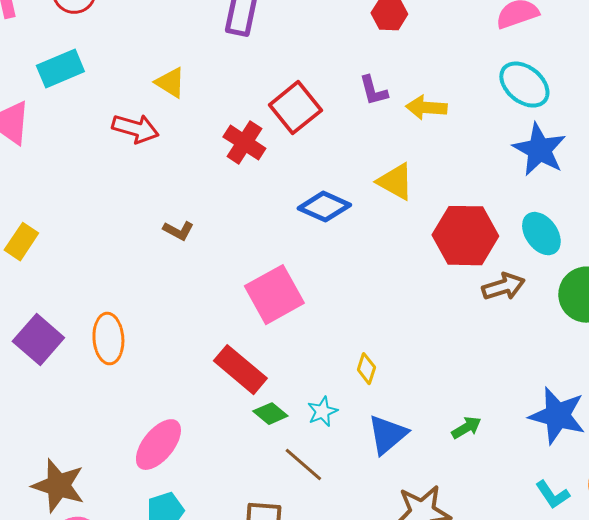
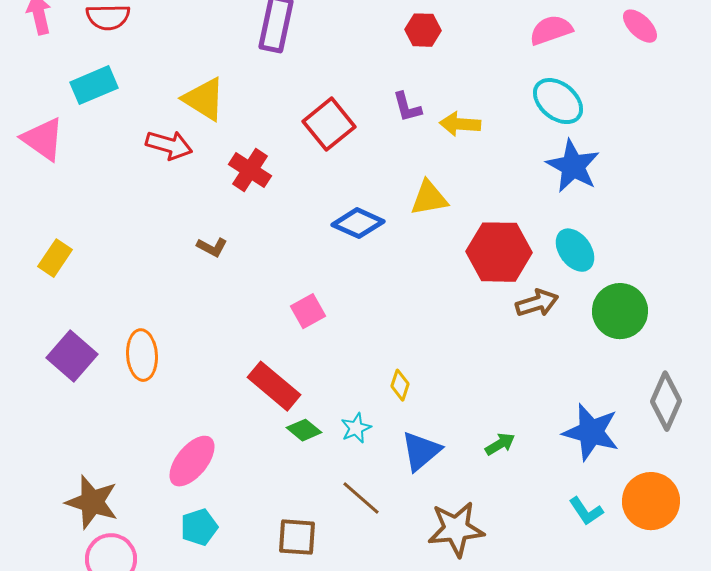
yellow triangle: (170, 83) -> (204, 99), size x1.4
red cross: (244, 143) -> (250, 170), moved
yellow triangle: (395, 182) -> (429, 198), turned -39
pink square: (274, 295) -> (308, 311), size x0.6
brown line: (303, 465) -> (361, 498), moved

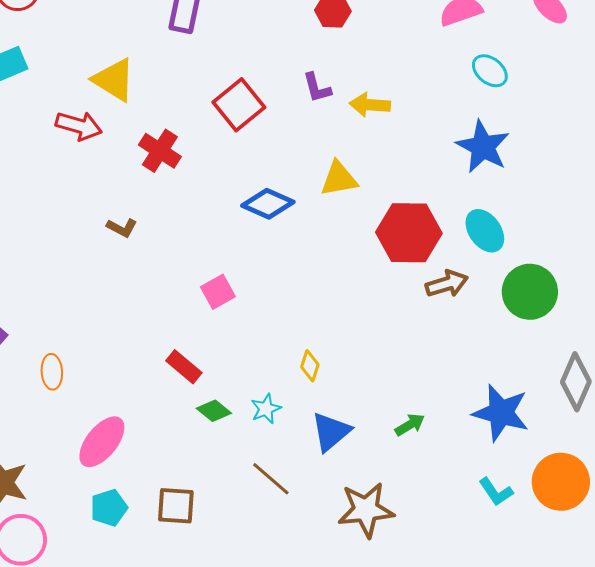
cyan ellipse: (558, 101) -> (490, 71), moved, size x0.7
orange ellipse: (142, 355) -> (52, 372), moved, size x0.7
red rectangle: (274, 386) -> (184, 367), size x0.7
brown square: (297, 537) -> (176, 506), moved

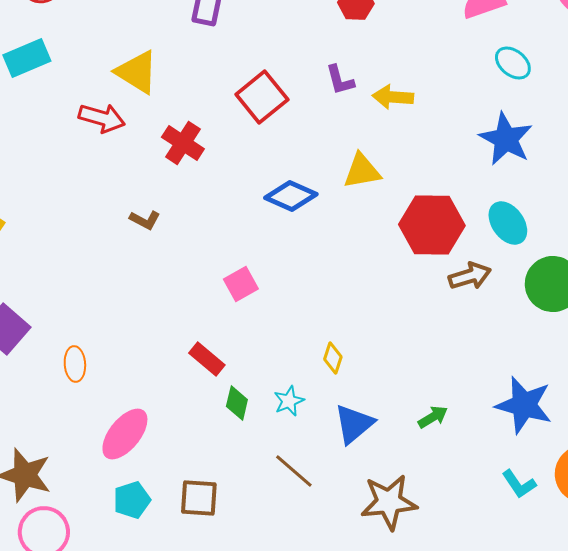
green diamond: (214, 411) -> (237, 403), turned 64

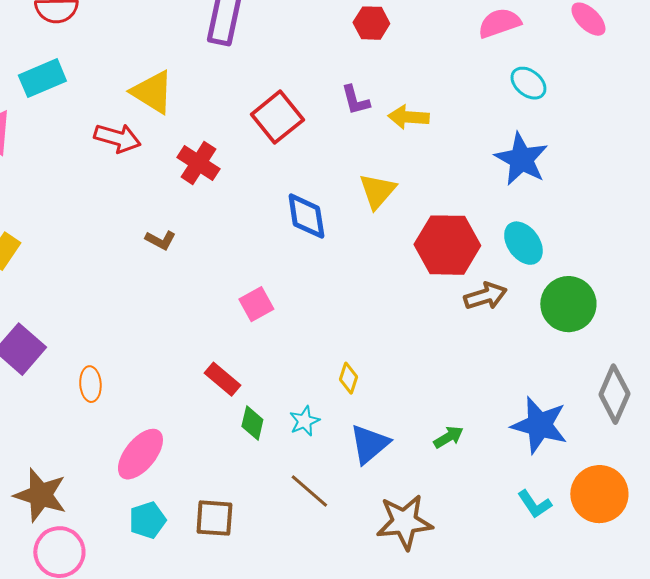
yellow triangle: (362, 171) -> (377, 191), turned -39
blue diamond: (291, 196) -> (306, 216), turned 57

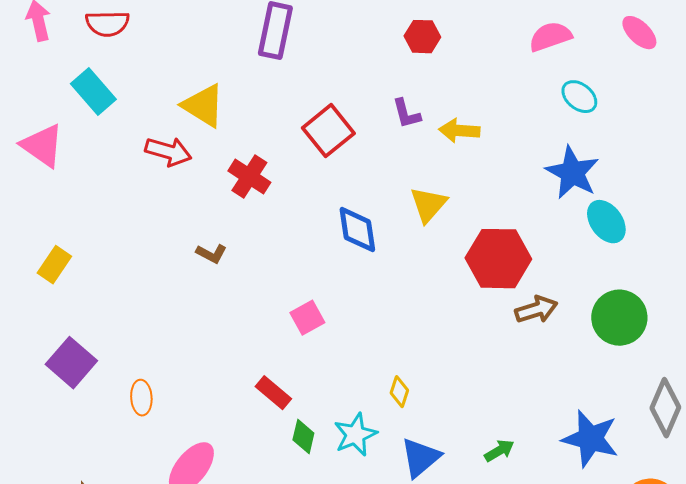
cyan rectangle: (42, 78) -> (93, 92), turned 72
cyan ellipse: (523, 243) -> (606, 222), moved
cyan star: (304, 421) -> (355, 435), size x1.4

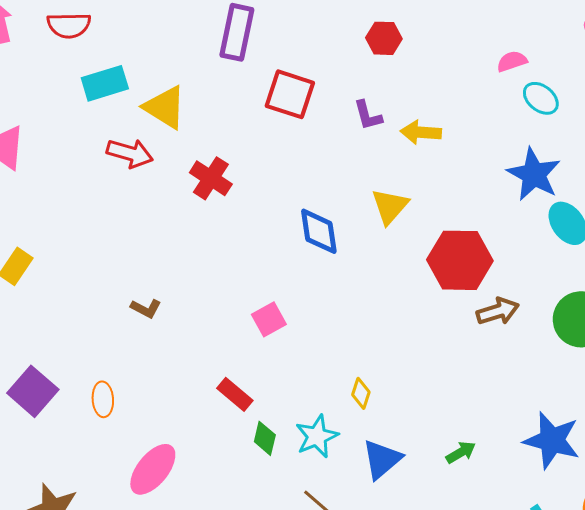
pink semicircle: (550, 37) -> (512, 61), moved, size x0.7
cyan rectangle: (93, 92) -> (105, 83), moved, turned -66
red square: (328, 131) -> (290, 94), moved, turned -33
brown L-shape: (211, 254) -> (146, 308), moved
purple square: (71, 363) -> (33, 391), moved

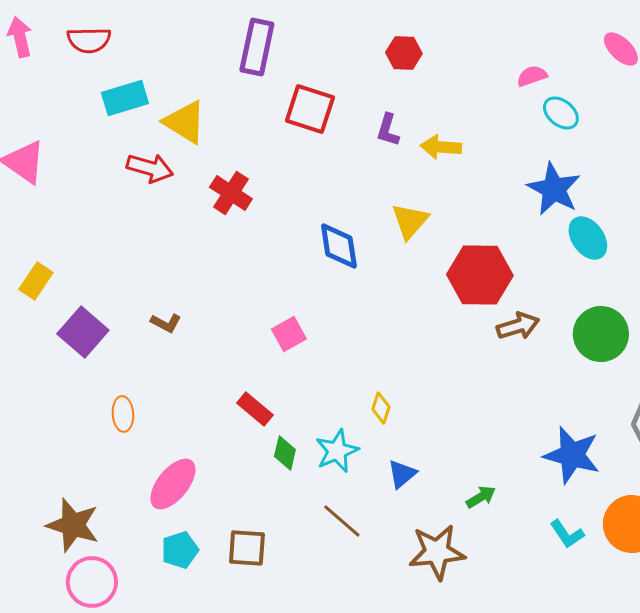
purple L-shape: (368, 115) -> (388, 130), turned 32
purple square: (33, 391) -> (83, 332), moved
green arrow: (461, 452) -> (481, 497), moved
blue triangle: (382, 459) -> (402, 474), size x0.7

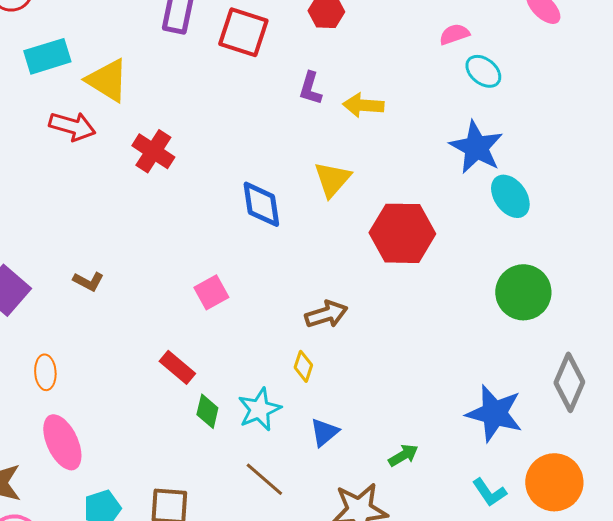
red square: (310, 109) -> (243, 32), moved
brown arrow: (518, 326) -> (326, 314), moved
pink ellipse: (173, 484) -> (62, 442), moved, turned -64

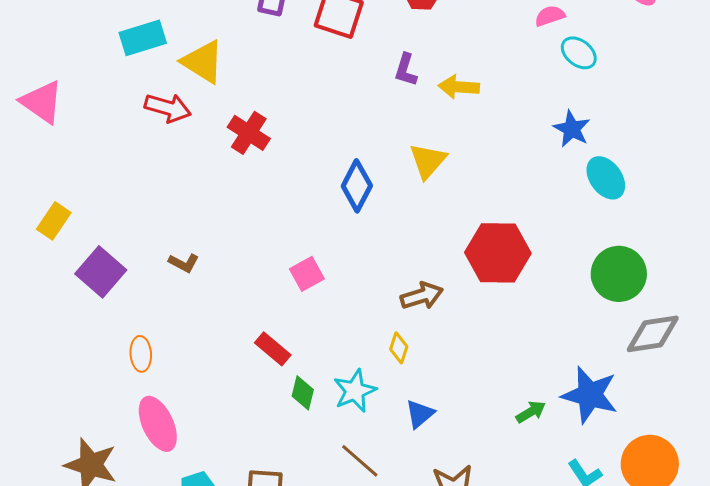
blue star: (476, 147) -> (572, 129), size x0.7
blue diamond: (261, 204) -> (357, 186), turned 36
red hexagon: (402, 233) -> (498, 253), moved
gray diamond: (569, 382) -> (653, 334), moved, turned 58
green arrow: (403, 455) -> (531, 412), moved

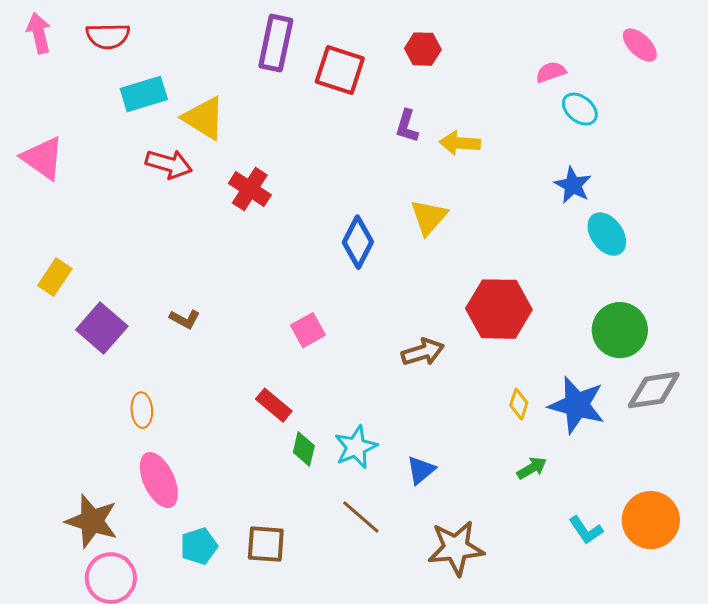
yellow diamond: (399, 348) -> (519, 404), moved
blue star: (590, 395) -> (577, 405), moved

